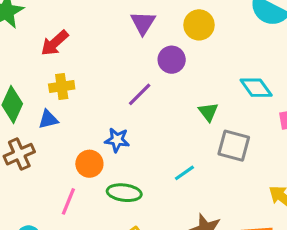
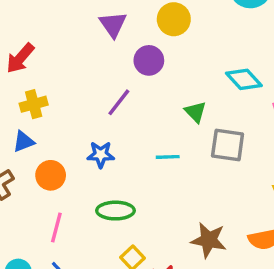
orange circle: (89, 164) -> (51, 175), moved
cyan line: (184, 173) -> (168, 157), moved, turned 40

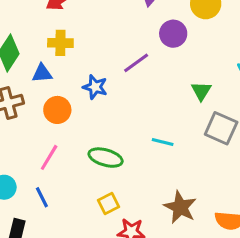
blue star: (101, 155) -> (95, 87), moved
cyan line: (168, 157) -> (163, 142), moved

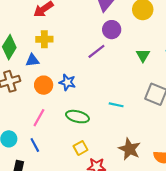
purple circle: (173, 34) -> (112, 30), moved
blue star: (95, 87) -> (67, 82), moved
green triangle: (201, 91) -> (143, 55), moved

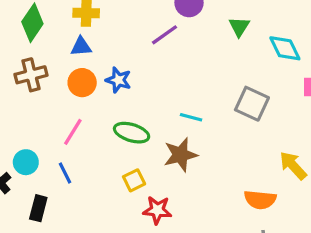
green triangle: (143, 55) -> (239, 27), moved
blue triangle: (32, 60) -> (81, 47), moved
brown star: (129, 149) -> (180, 155), moved, turned 30

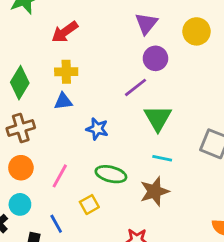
green triangle: (239, 27) -> (158, 118), moved, size x1.5
orange circle: (82, 83) -> (21, 168), moved
blue line: (65, 173) -> (56, 224), moved
yellow square: (134, 180) -> (89, 205), moved

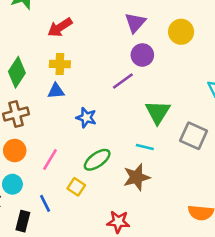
green triangle: (158, 118) -> (158, 112), moved
green ellipse: (111, 174) -> (97, 160), turned -52
yellow square: (89, 205) -> (76, 187), turned -30

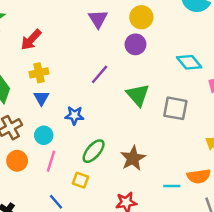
purple circle: (142, 55) -> (135, 44), moved
blue triangle: (56, 91) -> (41, 98), turned -42
cyan line: (145, 147) -> (172, 186), moved
cyan circle: (12, 184) -> (44, 135), moved

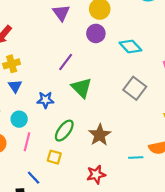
cyan diamond: (189, 62) -> (130, 47), moved
green triangle: (138, 95) -> (82, 88), moved
gray square: (175, 108) -> (135, 88), turned 30

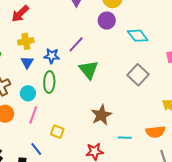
blue star: (45, 100) -> (52, 56), moved
green ellipse: (64, 131) -> (49, 82), moved, turned -40
cyan line: (136, 158) -> (125, 138), moved

